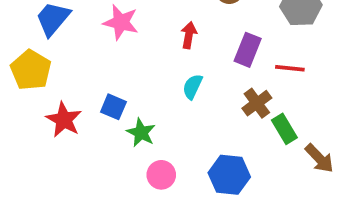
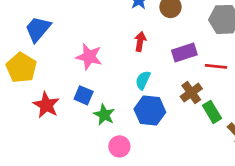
pink star: (121, 22) -> (89, 57), moved
purple rectangle: (248, 50) -> (184, 53), turned 50
blue hexagon: (229, 175) -> (150, 111), moved

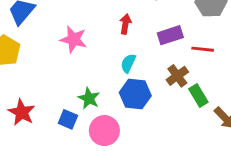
blue square: (84, 95) -> (68, 119), moved
red star: (46, 105) -> (22, 112), moved
pink circle: (119, 146) -> (104, 131), size x1.4

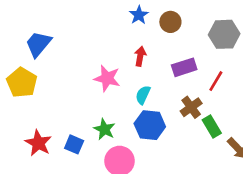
pink star: (74, 39) -> (107, 78), moved
red line: (203, 49) -> (216, 81), turned -65
blue square: (68, 119) -> (74, 144), moved

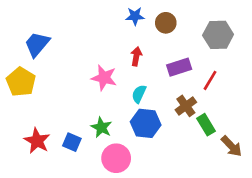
blue star: (139, 15) -> (135, 16), turned 30

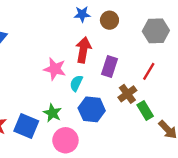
red arrow: (136, 56) -> (83, 50), size x1.5
purple rectangle: (179, 67) -> (109, 67), moved, turned -54
cyan semicircle: (139, 94) -> (76, 83), moved
blue square: (72, 142) -> (26, 126), size x1.5

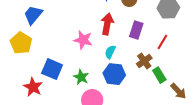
purple rectangle: (109, 67) -> (136, 30), moved
cyan semicircle: (76, 83) -> (110, 52), moved
blue square: (26, 126) -> (52, 69), moved

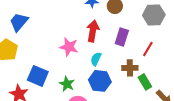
brown cross: (144, 61) -> (130, 68), turned 35

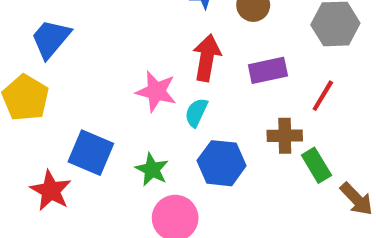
purple rectangle: (122, 37) -> (268, 70), turned 60
cyan semicircle: (96, 59) -> (196, 113), moved

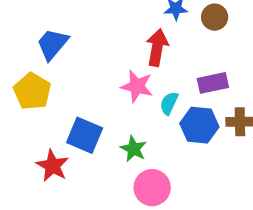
red arrow: (207, 58) -> (157, 47), moved
purple rectangle: (268, 70) -> (213, 83), moved
blue hexagon: (222, 163) -> (199, 125), moved

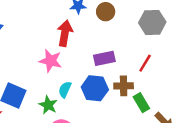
cyan semicircle: (169, 103) -> (65, 89), moved

